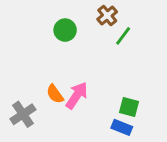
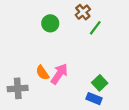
green square: (129, 107) -> (100, 83), turned 32
gray cross: (23, 114) -> (18, 88), turned 30

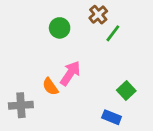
pink arrow: (59, 74) -> (70, 73), moved
green square: (100, 83) -> (126, 91), moved

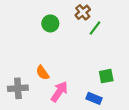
pink arrow: (70, 73) -> (59, 92), moved
green square: (126, 91) -> (106, 76), turned 32

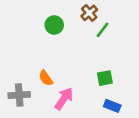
green square: (106, 76) -> (105, 78), moved
blue rectangle: (94, 98) -> (112, 106), moved

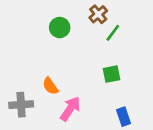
green square: (105, 78) -> (112, 74), moved
blue rectangle: (112, 106) -> (123, 117), turned 49

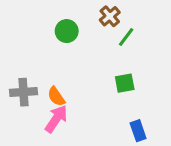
gray cross: (21, 105) -> (24, 92), moved
pink arrow: (70, 109) -> (56, 119), moved

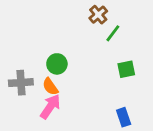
green circle: (67, 31) -> (57, 64), moved
green square: (125, 83) -> (126, 69), moved

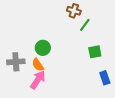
brown cross: (98, 15) -> (74, 11), turned -32
blue rectangle: (124, 117) -> (105, 78), moved

